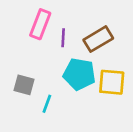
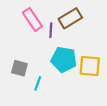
pink rectangle: (40, 24) -> (32, 19), turned -55
brown rectangle: (98, 39) -> (70, 18), moved

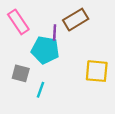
pink rectangle: (32, 19) -> (18, 22), moved
cyan pentagon: (64, 59) -> (45, 50), moved

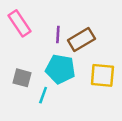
brown rectangle: (76, 20) -> (81, 39), moved
cyan pentagon: (45, 50) -> (60, 69), moved

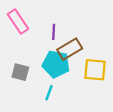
brown rectangle: (81, 39) -> (70, 49), moved
cyan line: (43, 95) -> (49, 93), moved

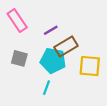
purple line: (54, 32) -> (51, 30), turned 56
gray square: (20, 72) -> (19, 58), moved

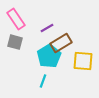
gray square: (19, 58) -> (15, 42), moved
cyan pentagon: (53, 61) -> (49, 56), turned 30

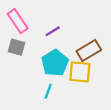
brown rectangle: (61, 43) -> (89, 50), moved
yellow square: (83, 61) -> (80, 72), moved

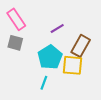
purple line: (53, 31) -> (57, 29), moved
brown rectangle: (89, 50) -> (81, 46), turned -30

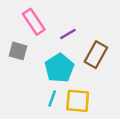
pink rectangle: (16, 19) -> (34, 22), moved
yellow square: (72, 65) -> (78, 101), moved

